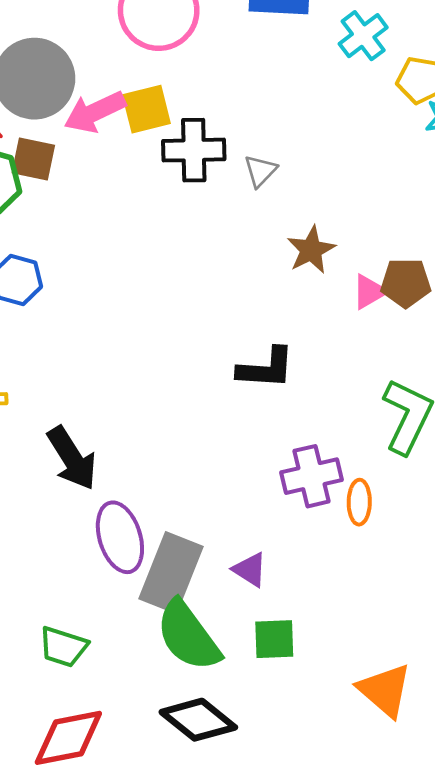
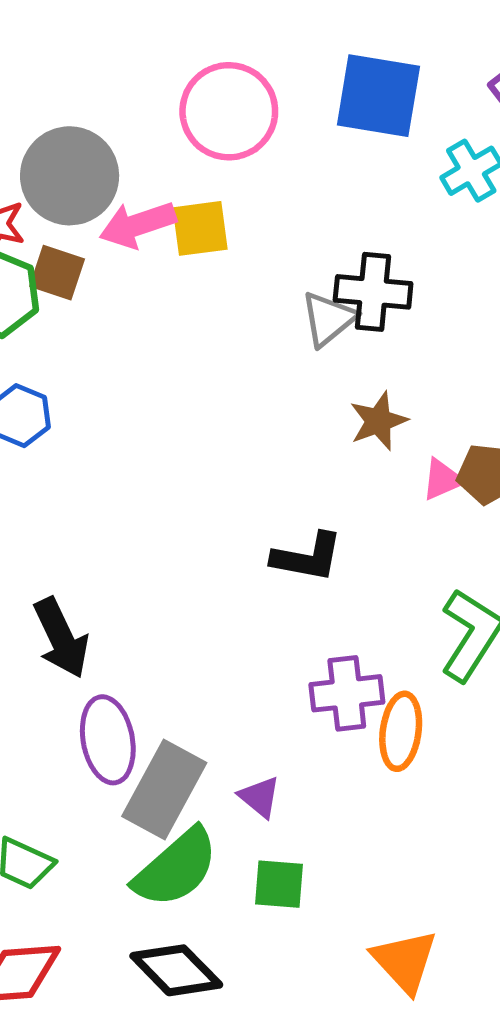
black cross: (194, 150) -> (373, 292), moved
gray triangle: (260, 171) -> (328, 319), size x1.4
orange ellipse: (359, 502) -> (401, 731), size x1.4
green semicircle: (188, 636) -> (176, 868), turned -102

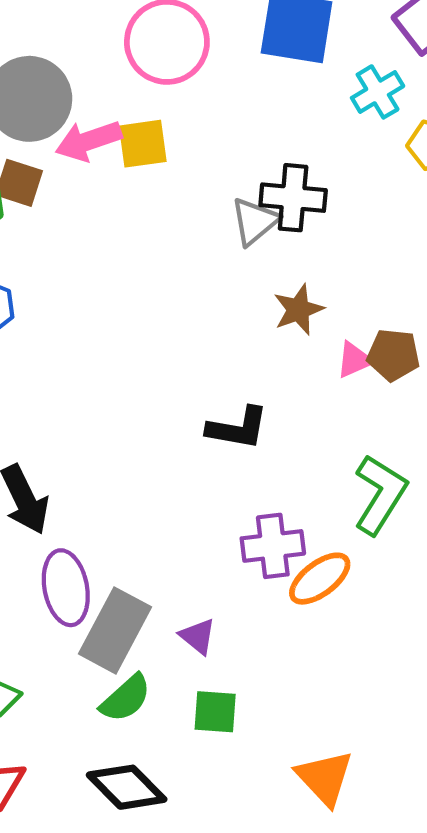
orange ellipse: (401, 731) -> (320, 579), turned 46
green semicircle: (176, 868) -> (126, 698), size x0.7

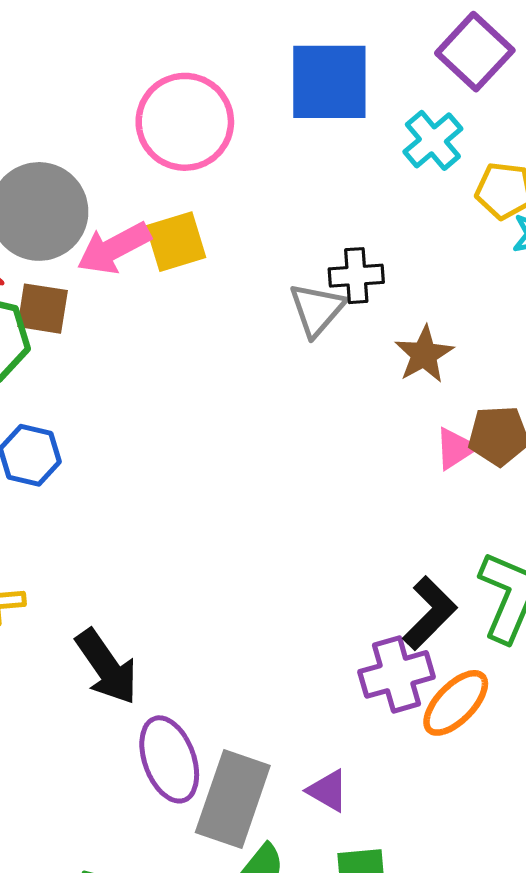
black cross: (293, 198) -> (356, 276), size x0.7
brown star: (298, 310) -> (424, 354), moved
black L-shape: (238, 428) -> (430, 613), moved, turned -46

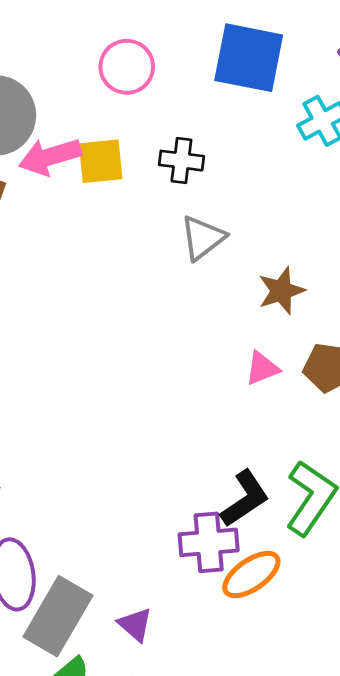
pink circle: (185, 122) -> (127, 67), size x0.7
black cross: (356, 276) -> (181, 161), moved
pink triangle: (455, 449) -> (262, 368), moved

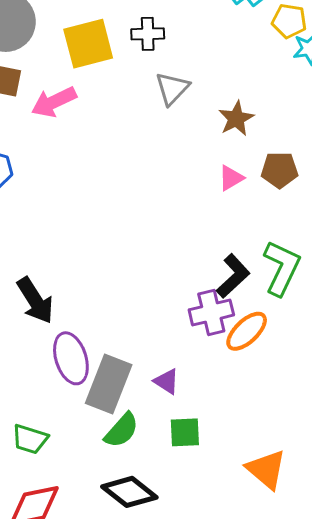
pink arrow: (50, 157) -> (54, 102), moved
yellow square: (101, 161) -> (88, 44), size x1.4

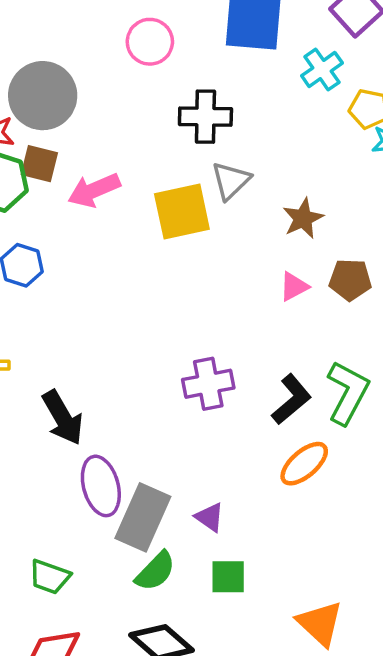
black cross: (148, 34) -> (205, 117), size x1.4
yellow square: (88, 44) -> (182, 212), moved
purple cross: (211, 312) -> (208, 384), moved

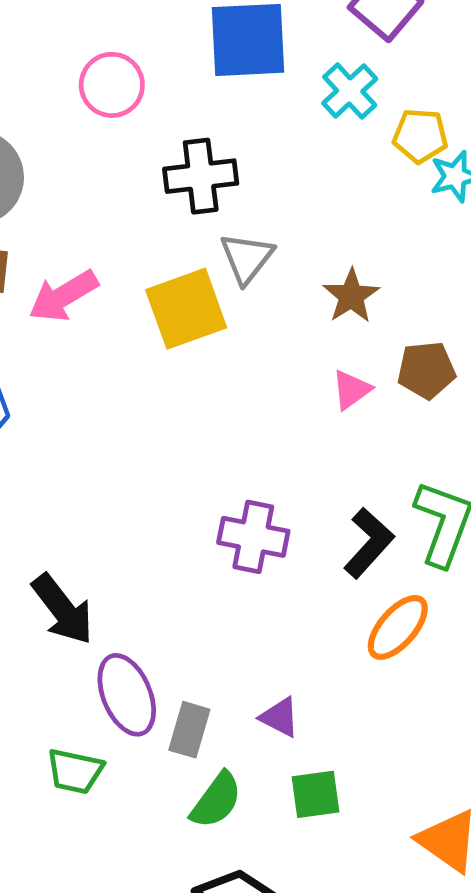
purple cross: (208, 384) -> (253, 537), turned 30
gray rectangle: (143, 517) -> (189, 730), size x0.6
green trapezoid: (50, 577) -> (75, 771), moved

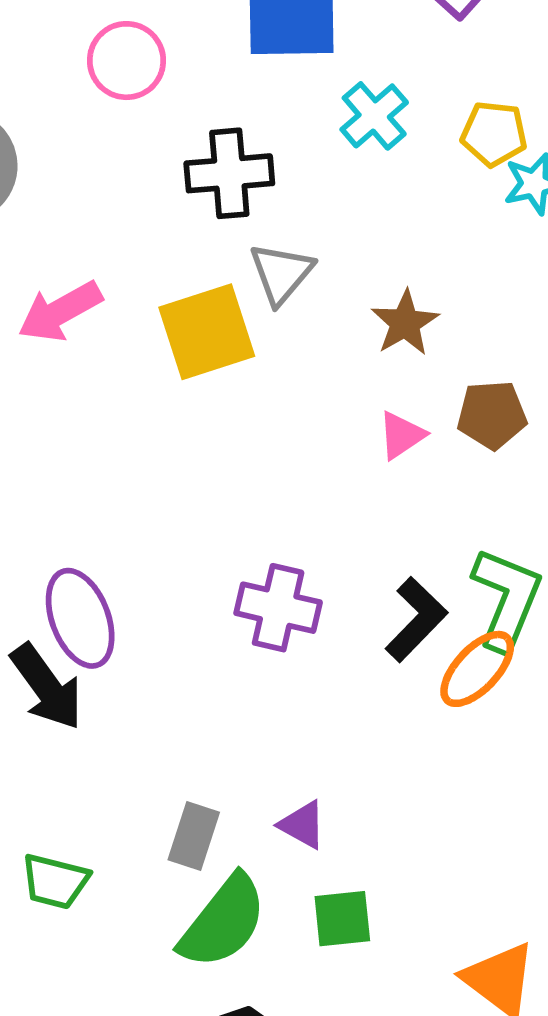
cyan cross: (350, 91) -> (374, 116), moved
orange ellipse: (398, 627) -> (477, 669), moved
purple ellipse: (127, 695) -> (80, 618), moved
green semicircle: (216, 800) -> (223, 922), size x1.4

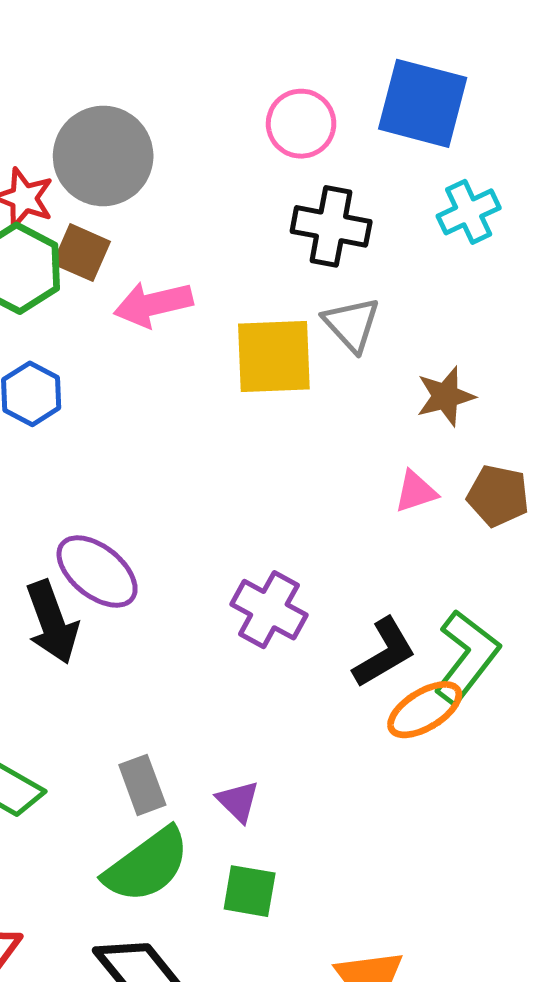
pink circle: (126, 61) -> (301, 124), moved
gray triangle: (281, 273) -> (352, 324), turned -38
purple ellipse: (80, 618) -> (97, 572), turned -46
gray rectangle: (194, 836) -> (142, 785), turned -54

